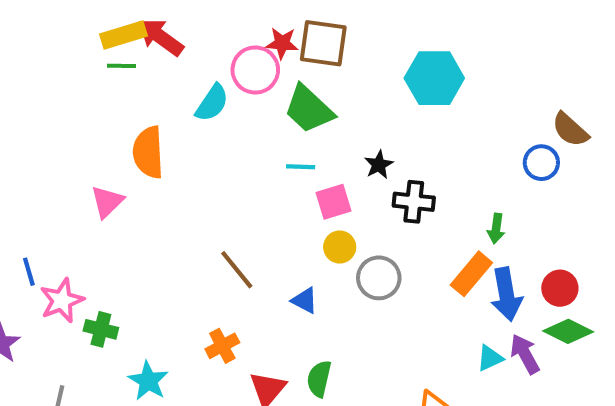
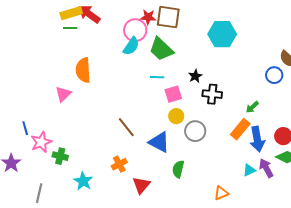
cyan semicircle: (212, 103) -> (131, 46), moved
green arrow: (496, 228) -> (252, 107), turned 40
blue triangle: (305, 301) -> (159, 142), size x1.6
green semicircle: (319, 379) -> (178, 169), moved

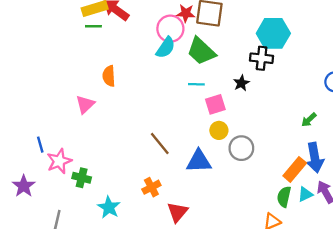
orange semicircle: (83, 70) -> (109, 76), size x0.7
black cross: (212, 94) -> (262, 58), moved
orange rectangle: (240, 129) -> (295, 169), moved
blue triangle: (159, 142) -> (199, 161), turned -30
green semicircle: (178, 169) -> (284, 197), moved

